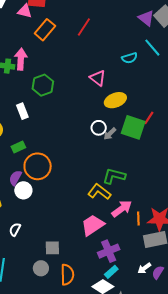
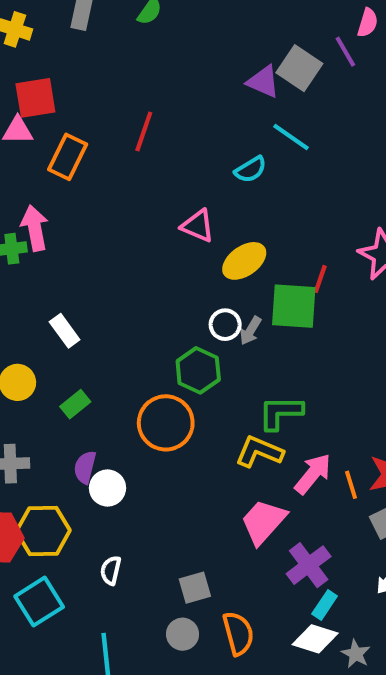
green hexagon: (43, 85) -> (198, 370), moved
orange circle: (38, 166) -> (166, 423), moved

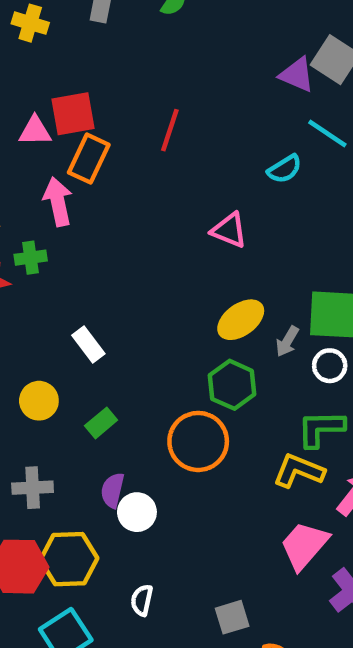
red square: (35, 98) -> (73, 114), moved
pink arrow: (35, 228) -> (58, 202), moved
yellow ellipse: (244, 261) -> (241, 320), moved
white circle: (225, 325) -> (330, 366), moved

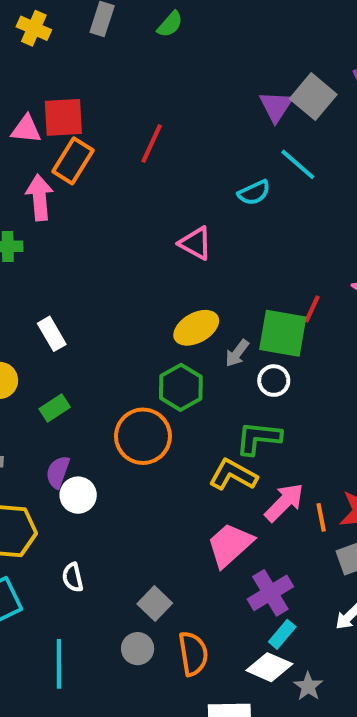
purple triangle: (297, 75) -> (276, 106), turned 33
white semicircle: (142, 600) -> (73, 577), turned -32
gray square: (232, 617) -> (155, 603), turned -36

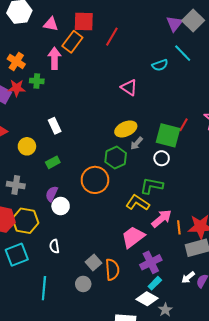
red square: (63, 117) -> (84, 21), moved
gray arrow: (237, 353) -> (137, 143), moved
orange semicircle: (193, 654) -> (112, 270), moved

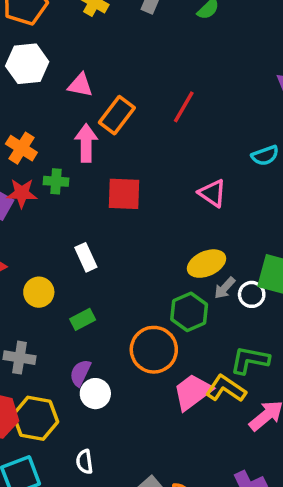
red square: (84, 21) -> (124, 194), moved
white circle: (162, 158) -> (252, 294), moved
pink trapezoid: (133, 237) -> (193, 392), moved

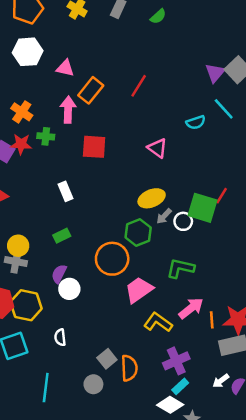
yellow circle: (39, 292) -> (18, 246), moved
yellow L-shape: (226, 389) -> (158, 322), moved

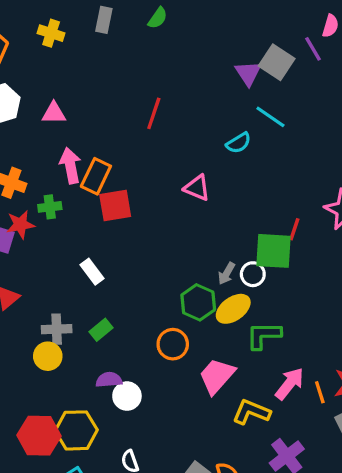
orange rectangle: (91, 90) -> (96, 176), moved
yellow ellipse: (152, 198) -> (233, 309), moved
orange circle: (112, 259) -> (173, 344), size x0.7
gray cross: (16, 262) -> (57, 329), moved
purple semicircle: (59, 274) -> (109, 380), turned 72

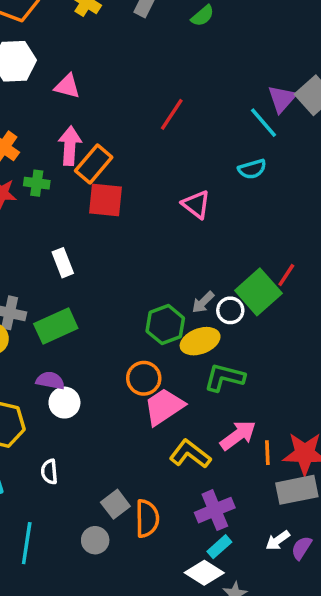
cyan line: (270, 117) -> (263, 123), moved
green square: (274, 251) -> (258, 292), turned 30
green rectangle: (101, 330) -> (56, 326), size x1.6
orange circle: (173, 344) -> (144, 378), moved

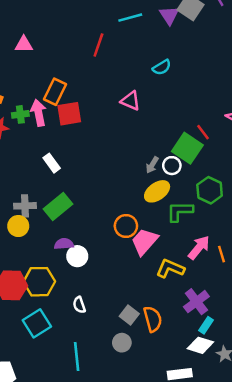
cyan line: (263, 123) -> (130, 18), moved, turned -50
pink arrow: (70, 146) -> (39, 113), moved
red line: (286, 275) -> (203, 132), turned -56
green hexagon: (165, 325) -> (210, 190), moved

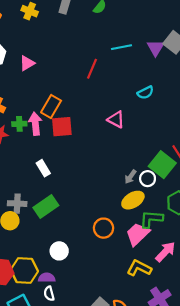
pink triangle: (24, 44) -> (27, 63), turned -35
pink trapezoid: (144, 241) -> (138, 234), moved
purple semicircle: (64, 244) -> (47, 278), moved
white semicircle: (79, 305) -> (49, 294), moved

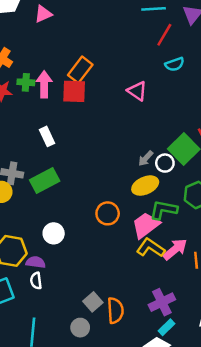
red line: (92, 69) -> (164, 35), moved
orange rectangle: (51, 106) -> (80, 70), moved
yellow L-shape: (139, 268) -> (151, 248), moved

